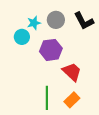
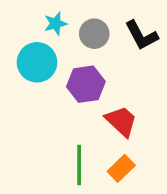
cyan star: (34, 23) -> (56, 24), moved
cyan circle: (22, 37) -> (37, 62), size x1.5

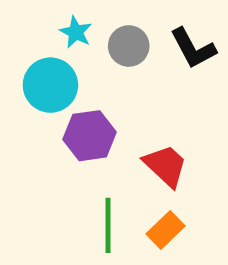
cyan star: (56, 24) -> (76, 32), turned -30
purple hexagon: (86, 84) -> (90, 136), moved

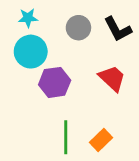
cyan star: (76, 32) -> (28, 18), moved, turned -30
red trapezoid: (165, 166) -> (112, 78), moved

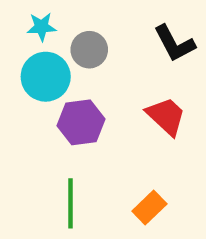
gray circle: (78, 28) -> (89, 50), moved
green line: (66, 137) -> (71, 203), moved

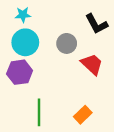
gray circle: (89, 50) -> (67, 43), moved
purple hexagon: (81, 122) -> (20, 72), moved

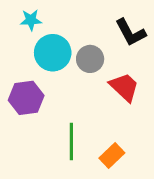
cyan circle: (25, 42) -> (53, 53), moved
green line: (39, 112) -> (71, 141), moved

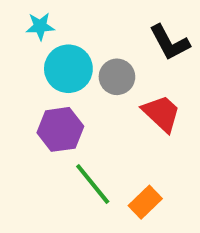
purple hexagon: (26, 98) -> (60, 129), moved
green line: (71, 141) -> (93, 184), turned -39

